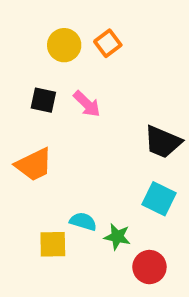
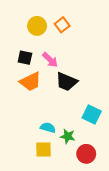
black trapezoid: (163, 142) -> (67, 82), moved
orange trapezoid: (34, 165) -> (30, 82), moved
yellow square: (53, 244) -> (44, 149), moved

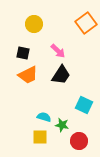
orange square: (62, 25) -> (86, 23), moved, size x1.5
pink arrow: (50, 60) -> (58, 51), moved
black trapezoid: (67, 82) -> (61, 75), turned -80

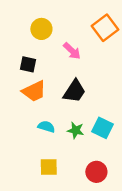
pink arrow: (58, 51) -> (72, 51), moved
cyan semicircle: (44, 117) -> (46, 127), moved
green star: (62, 125) -> (76, 130), moved

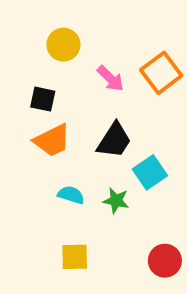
orange square: (105, 28) -> (161, 73), moved
cyan square: (103, 128) -> (150, 172), moved, turned 30
red circle: (96, 172) -> (165, 261), moved

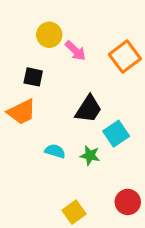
pink arrow: (110, 78) -> (75, 51), moved
orange trapezoid: (52, 140) -> (22, 112), moved
yellow square: (75, 257) -> (74, 212), moved, turned -35

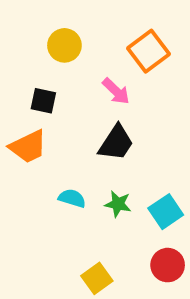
pink arrow: (75, 51) -> (116, 91), moved
orange square: (125, 57) -> (148, 51), moved
cyan square: (116, 134) -> (166, 212), moved

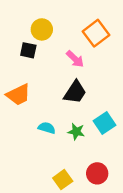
black square: (43, 101) -> (28, 50), moved
cyan square: (166, 212) -> (105, 123), moved
red circle: (168, 265) -> (97, 173), moved

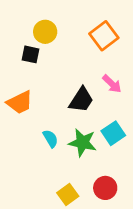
pink arrow: (75, 59) -> (112, 84), moved
cyan semicircle: (47, 128) -> (50, 139), turned 42
green star: (76, 132) -> (83, 143), size x1.5

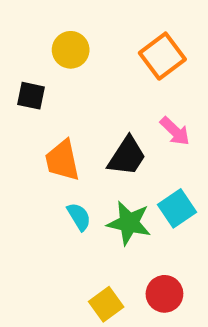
black square: (30, 54) -> (31, 96), moved
orange trapezoid: (20, 102) -> (62, 160), moved, turned 104

